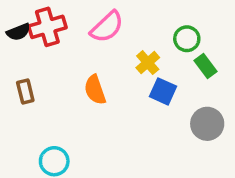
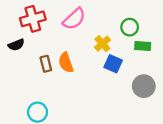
black semicircle: (18, 32) -> (16, 45), moved
green rectangle: (206, 66) -> (143, 46), turned -49
brown rectangle: (25, 91) -> (46, 64), moved

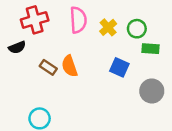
pink semicircle: (74, 19) -> (78, 20), turned -50
yellow cross: (102, 44) -> (108, 27), moved
brown rectangle: (46, 64) -> (48, 67), turned -42

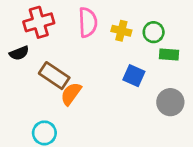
yellow cross: (108, 27) -> (121, 31), turned -35
orange semicircle: (69, 66) -> (71, 94), moved, turned 55
brown rectangle: (48, 67) -> (54, 76), size x1.5

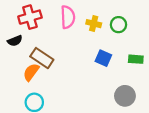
green rectangle: (169, 55) -> (136, 59), moved
orange semicircle: (71, 94) -> (31, 72), moved
gray circle: (170, 102) -> (125, 96), moved

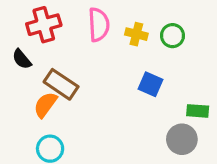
black semicircle: (15, 41) -> (22, 59), turned 72
green rectangle: (136, 59) -> (198, 111), moved

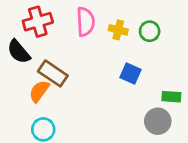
black semicircle: (22, 59) -> (19, 52), size x1.4

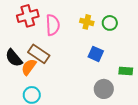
pink semicircle: (85, 22) -> (53, 25), moved
black semicircle: (19, 52) -> (14, 58), moved
gray circle: (158, 121) -> (104, 89), moved

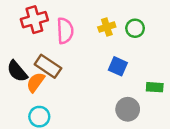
yellow cross: (87, 22) -> (107, 27), turned -32

